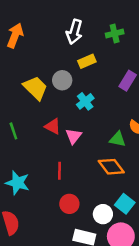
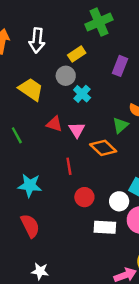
white arrow: (74, 32) -> (37, 40), moved
green cross: (115, 33) -> (99, 22), size x1.5
gray circle: (62, 80) -> (66, 76), moved
green triangle: (117, 139) -> (120, 125), turned -42
orange diamond: (111, 167) -> (103, 148), moved

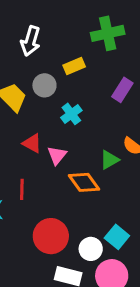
gray circle: (66, 76) -> (44, 85), moved
red line: (69, 166) -> (22, 189), moved
red circle: (84, 197) -> (51, 236), size x1.5

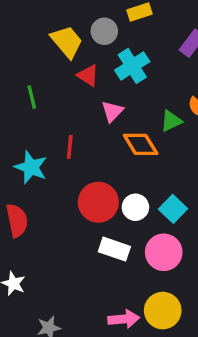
cyan cross: (71, 114) -> (132, 66), size x1.4
red triangle: (32, 143) -> (88, 75), moved
white circle: (91, 249) -> (135, 207), moved

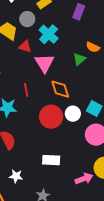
pink triangle: (112, 111) -> (45, 63), size x1.5
orange diamond: (141, 144) -> (60, 89), moved, turned 30
white rectangle: (114, 249) -> (51, 160), moved

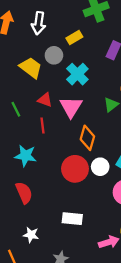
red triangle: (25, 47) -> (45, 100), moved
orange diamond: (60, 89) -> (87, 138), turned 30
red line: (26, 90) -> (43, 125), moved

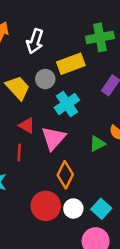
yellow rectangle: (74, 37) -> (71, 64), size x1.5

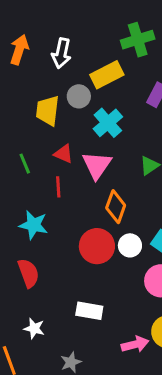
yellow trapezoid: (18, 88) -> (48, 111), turned -124

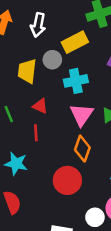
cyan cross: (108, 123) -> (76, 81), turned 30
pink triangle: (97, 165) -> (82, 115), moved
white circle: (130, 245) -> (95, 217), moved

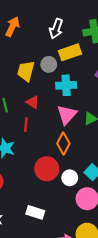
white arrow: (38, 25) -> (56, 29), moved
white circle: (95, 217) -> (70, 178), moved

